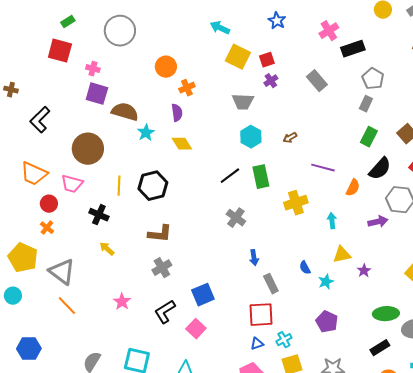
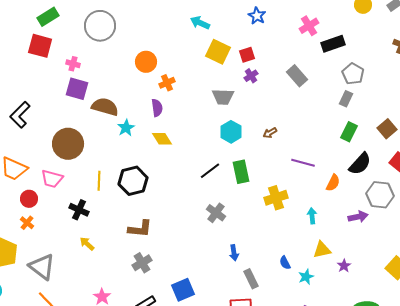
green rectangle: (68, 22) -> (48, 17), size x1.5

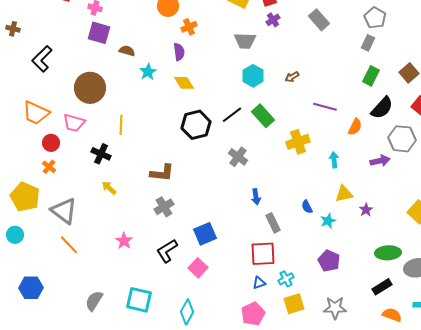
brown semicircle: (105, 107) -> (127, 51), size x0.6
green rectangle: (241, 172) -> (263, 116), turned -30
black hexagon: (133, 181) -> (196, 125), moved

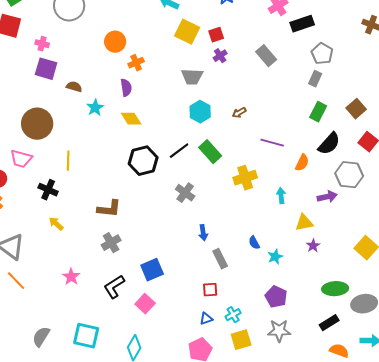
yellow triangle: (344, 194) -> (304, 223), moved
red square: (263, 254) -> (210, 290), size x0.6
gray star: (335, 308) -> (279, 331), moved

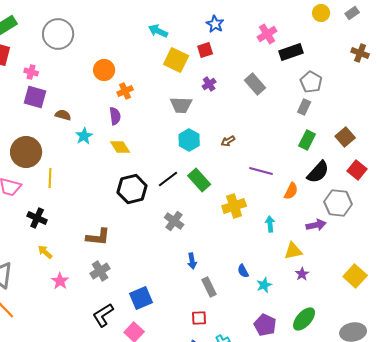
red square: (216, 35) -> (205, 50), moved
yellow line: (68, 161) -> (50, 178), moved
pink star: (71, 277) -> (60, 281), moved
green ellipse: (335, 289) -> (304, 319), moved, turned -45

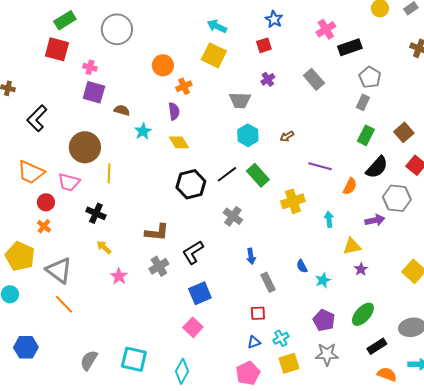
yellow square: (176, 60) -> (214, 55), moved
black L-shape: (103, 315) -> (193, 252), moved

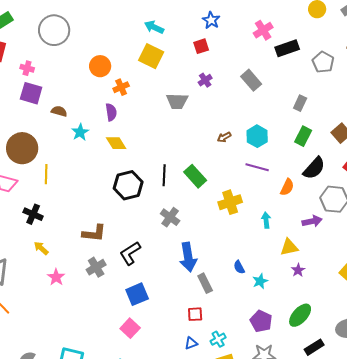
gray pentagon: (370, 77) -> (323, 62), moved
cyan hexagon: (248, 135) -> (257, 136), moved
black line: (227, 174) -> (164, 175), turned -50
blue arrow: (251, 256) -> (188, 257), size x1.8

